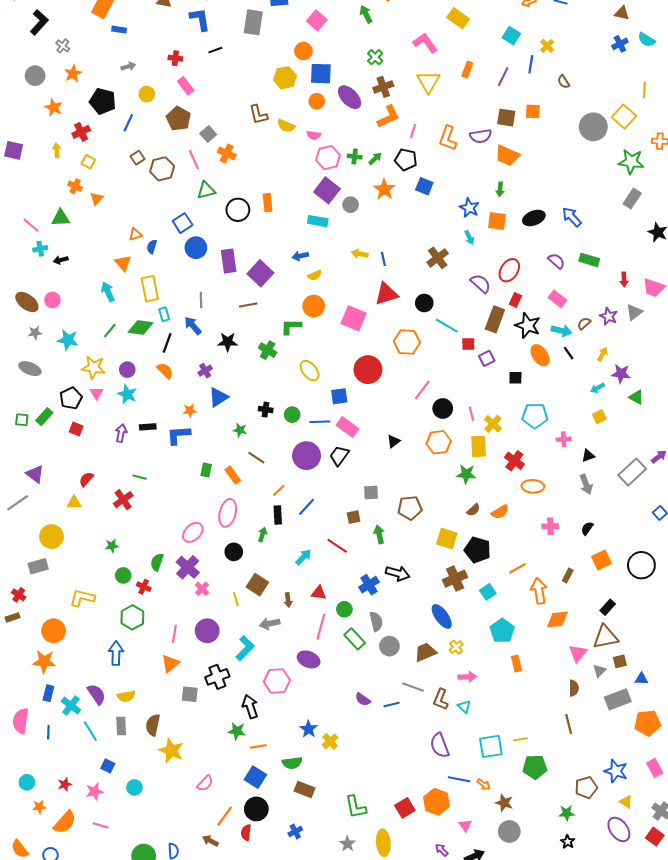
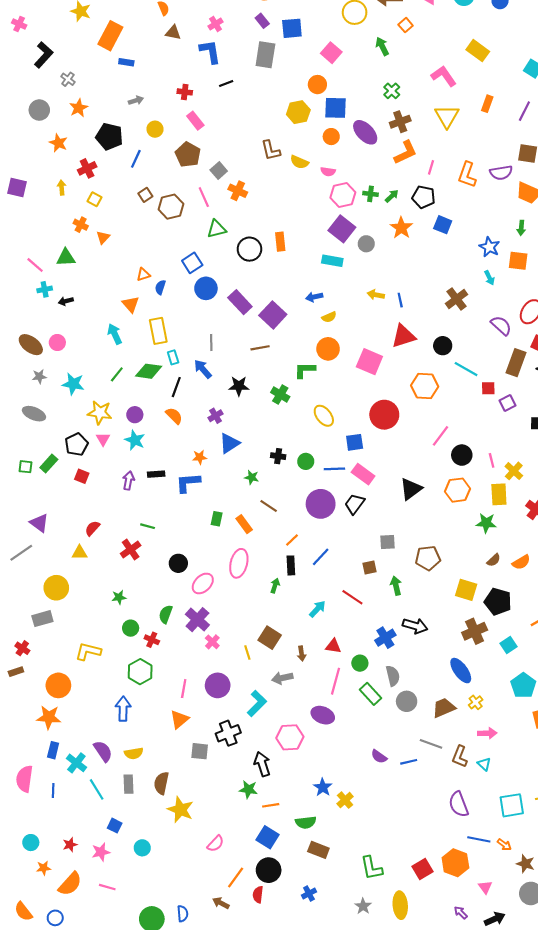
purple rectangle: (229, 261) -> (240, 302), turned -35
black triangle: (394, 441) -> (411, 489), size x1.6
black circle: (234, 552) -> (178, 563), moved

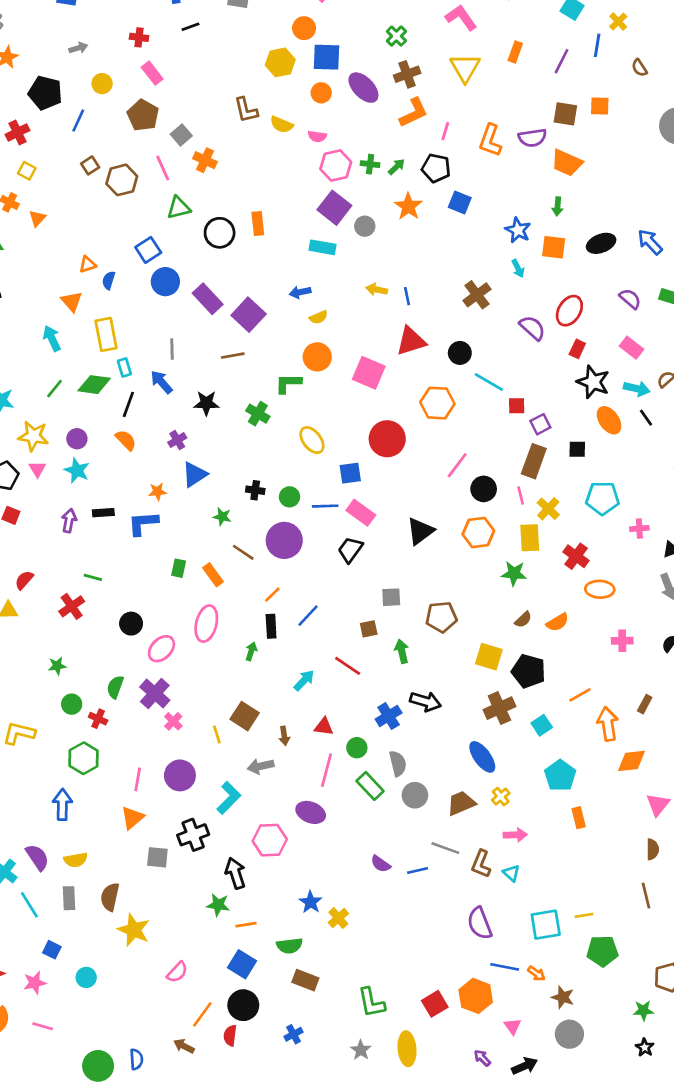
brown rectangle: (516, 363) -> (534, 461), moved
purple circle: (321, 504) -> (284, 540), moved

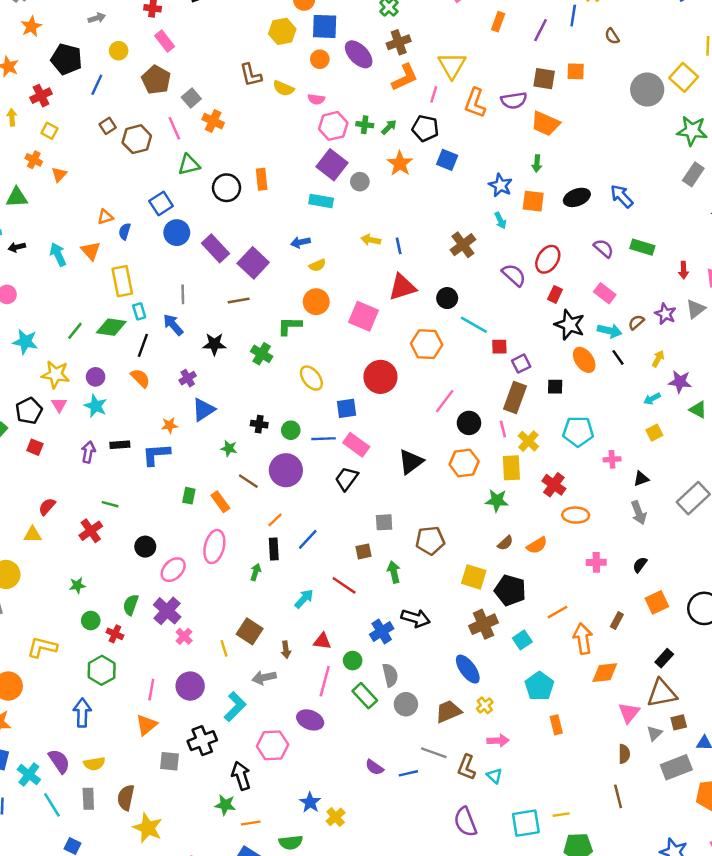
yellow triangle: (465, 68) -> (452, 65), moved
cyan arrow: (52, 338) -> (58, 254), moved

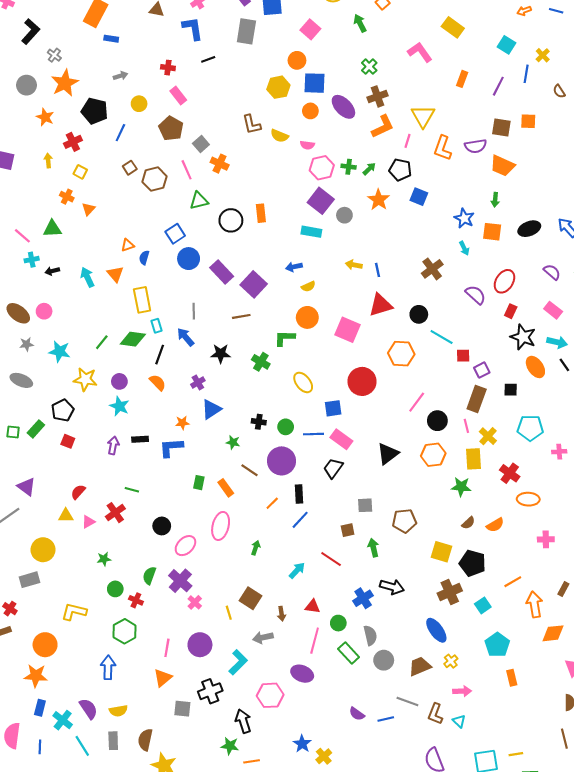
orange star: (31, 26) -> (65, 83), size x1.5
pink triangle: (59, 405) -> (88, 522), moved, turned 32
black rectangle: (274, 549) -> (299, 494), moved

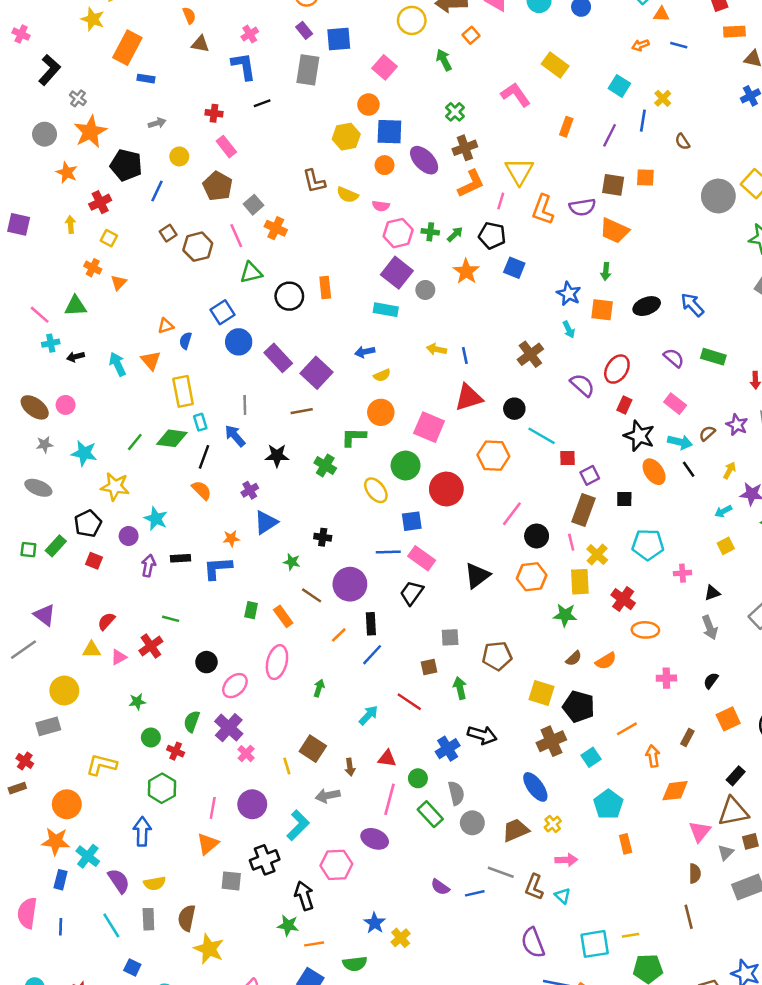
purple circle: (119, 381) -> (129, 536), moved
green circle: (286, 427) -> (406, 466), moved, size x1.5
orange arrow: (534, 604) -> (653, 756), size x0.7
cyan cross: (63, 720) -> (88, 856), moved

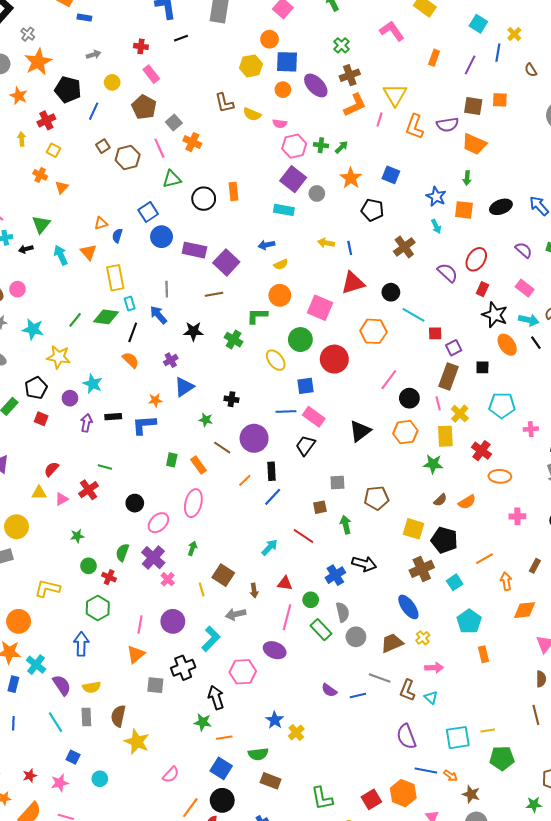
black pentagon: (492, 236) -> (372, 210), moved
green triangle: (75, 306) -> (41, 224), moved, turned -48
purple rectangle: (278, 358) -> (194, 250), turned -35
green arrow: (319, 688) -> (192, 548), moved

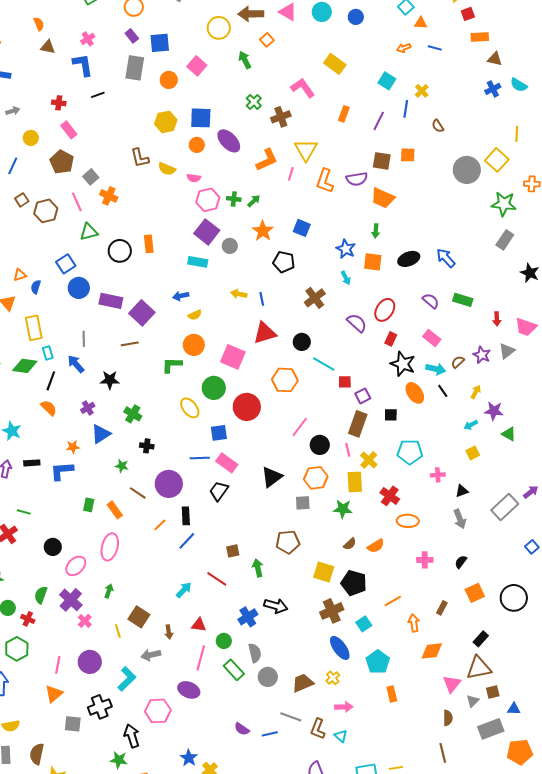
orange circle: (270, 39) -> (169, 80), moved
brown cross: (350, 75) -> (281, 117), moved
green cross: (234, 340) -> (133, 414), moved
gray square: (337, 483) -> (303, 503), moved
blue ellipse: (408, 607) -> (340, 648), moved

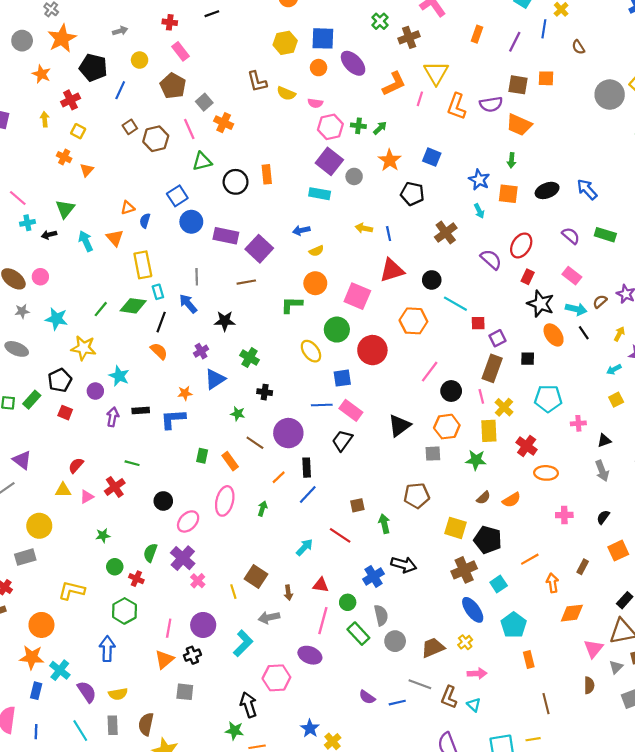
green arrow: (109, 591) -> (262, 509), moved
black cross: (100, 707) -> (192, 655), moved, size x0.7
brown line: (443, 753) -> (546, 704), moved

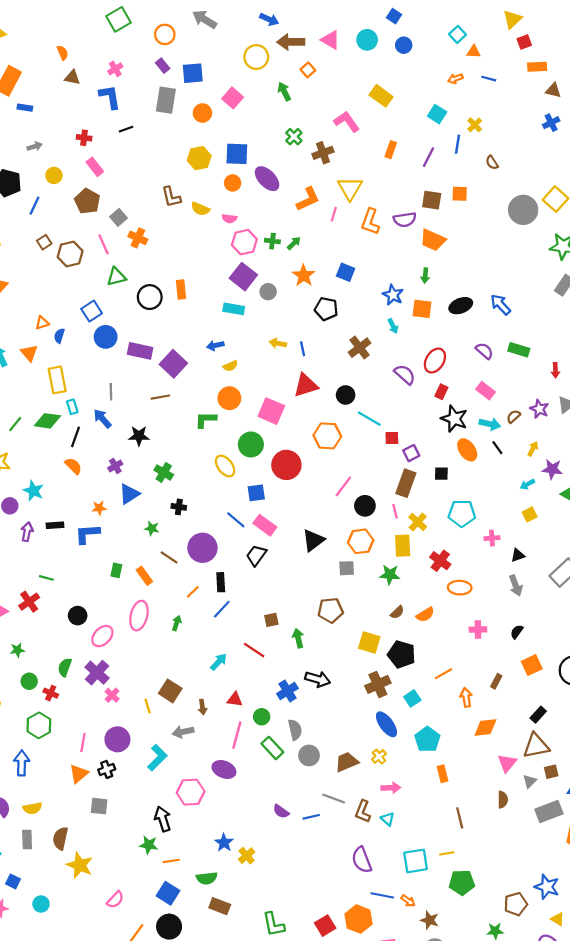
blue line: (322, 405) -> (236, 520), turned 42

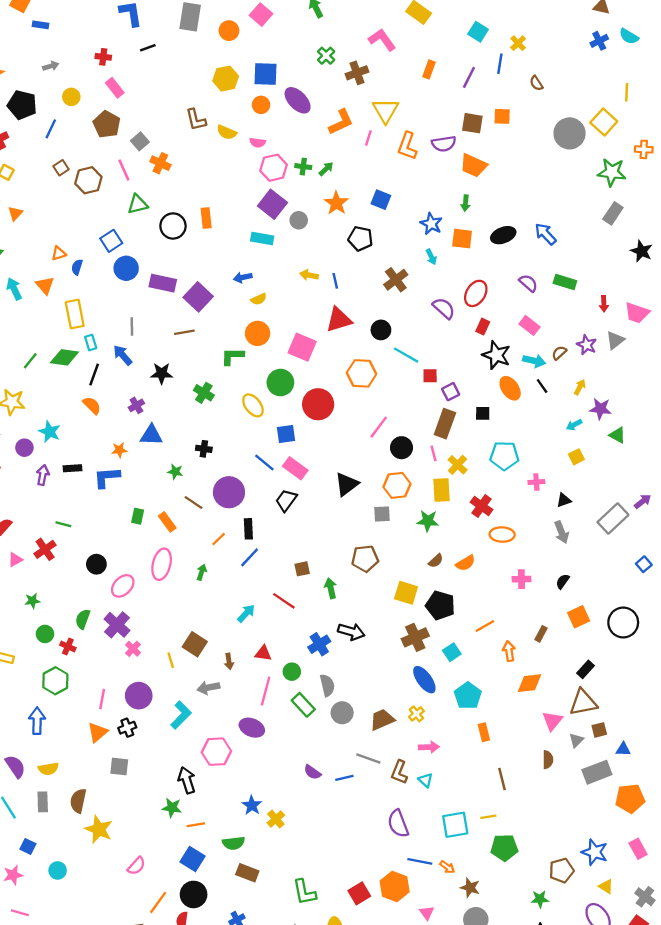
green cross: (164, 472) -> (204, 393), moved
blue triangle: (129, 494) -> (151, 435), turned 35

